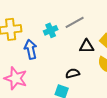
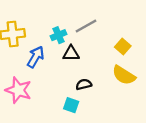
black triangle: (87, 46) -> (71, 53), moved
blue arrow: (31, 49) -> (36, 57), turned 42

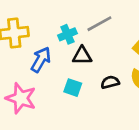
black semicircle: (84, 84) -> (110, 82), moved
cyan square: (71, 105) -> (73, 88), moved

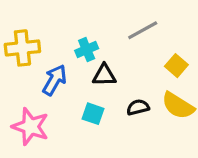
gray line: (99, 24) -> (143, 30), moved

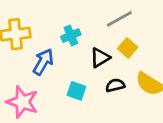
yellow square: (176, 66) -> (128, 48), moved
black triangle: (104, 75) -> (100, 58), moved, turned -30

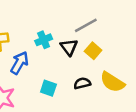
black triangle: (100, 58) -> (69, 47), moved, turned -36

